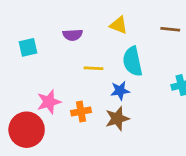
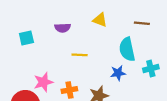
cyan semicircle: (133, 61) -> (127, 49), moved
blue star: (120, 91) -> (118, 73), moved

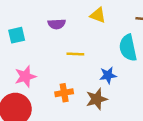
blue star: (118, 73) -> (108, 75), moved
pink star: (43, 82) -> (25, 77), moved

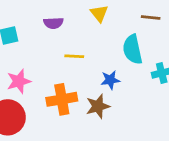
yellow triangle: (98, 15) -> (99, 13), turned 30
orange cross: (64, 93) -> (62, 99), size x1.5

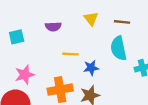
brown line: (151, 17) -> (122, 22), moved
blue star: (110, 80) -> (91, 68), moved

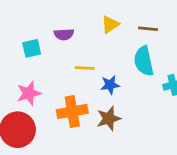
yellow triangle: (91, 19) -> (110, 25), turned 35
cyan square: (17, 37) -> (32, 48), moved

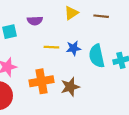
cyan semicircle: (144, 61) -> (97, 56), moved
blue star: (110, 85) -> (73, 48), moved

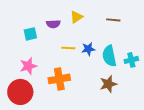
yellow triangle: (71, 13) -> (76, 17), moved
brown star: (70, 87) -> (108, 84), moved

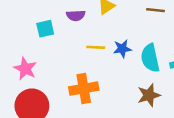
pink star: (28, 66) -> (25, 69), moved, turned -30

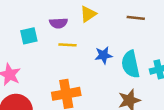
yellow line: (96, 47) -> (67, 45), moved

